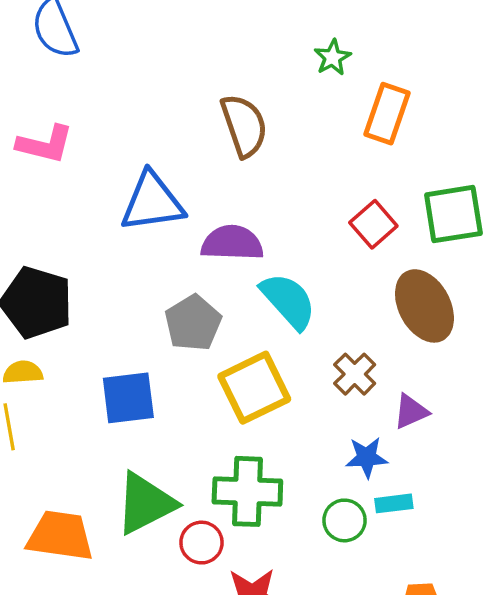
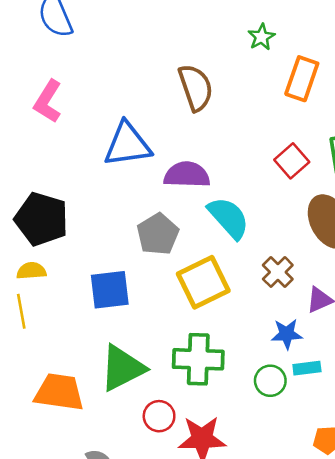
pink L-shape: (45, 144) -> (48, 101), turned 108
red circle: (202, 543) -> (159, 416), moved

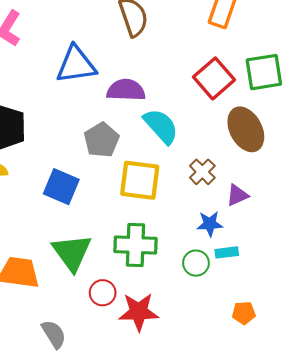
red square: (292, 161) -> (214, 78), size x1.4
yellow square: (203, 282) -> (140, 180), turned 33
blue square: (110, 290) -> (61, 187), turned 30
green triangle: (122, 368) -> (72, 252), turned -39

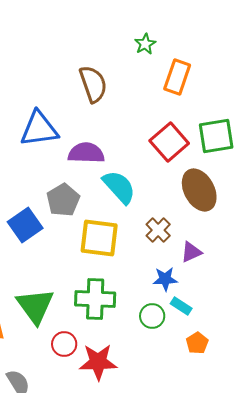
blue square: (61, 187) -> (25, 225), moved, turned 32
cyan rectangle: (227, 252) -> (181, 306), turned 40
orange pentagon: (244, 313) -> (197, 343), moved, turned -30

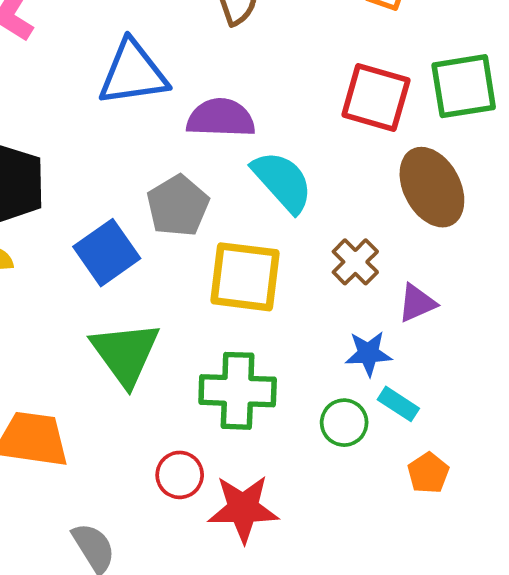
red square: (169, 142) -> (376, 97), turned -33
green triangle: (35, 306) -> (125, 353), moved

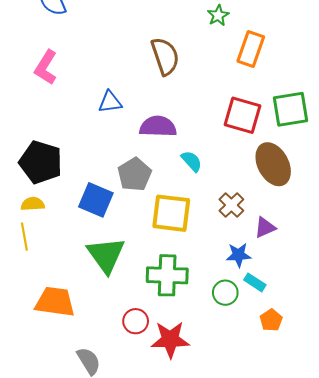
blue triangle: (133, 73) -> (110, 102), size x0.6
cyan semicircle: (282, 182) -> (192, 161), size x0.6
blue square: (107, 253) -> (96, 200), turned -32

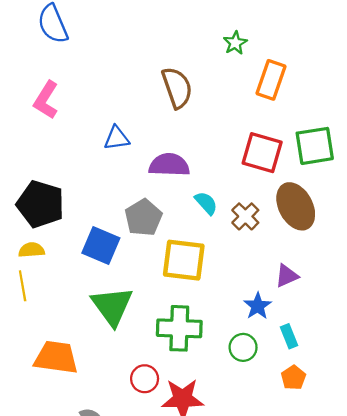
brown cross: (231, 205) -> (245, 216), moved
blue star: (239, 255) -> (258, 306), turned -30
cyan rectangle: (255, 282) -> (289, 336), moved, turned 35

